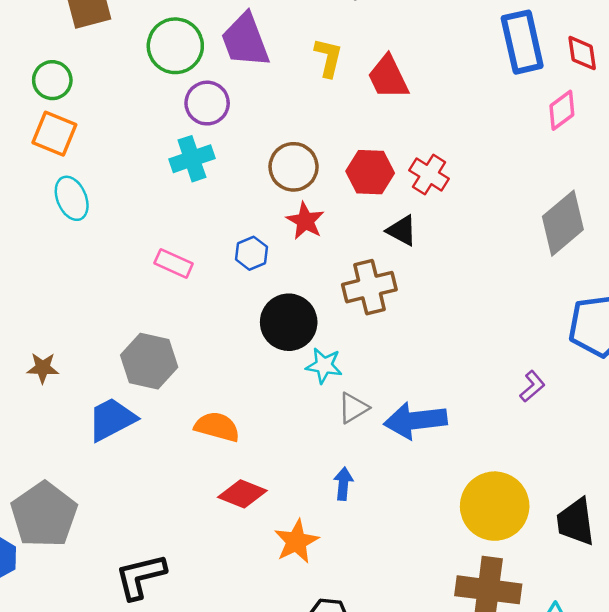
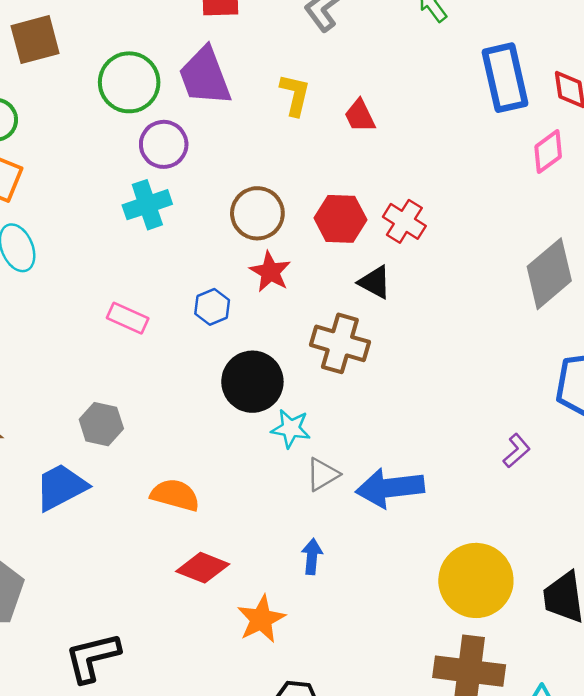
red trapezoid: (388, 77) -> (360, 116), size x0.7
brown cross: (369, 287) -> (340, 343), turned 30
gray hexagon: (149, 361) -> (101, 424), size x0.7

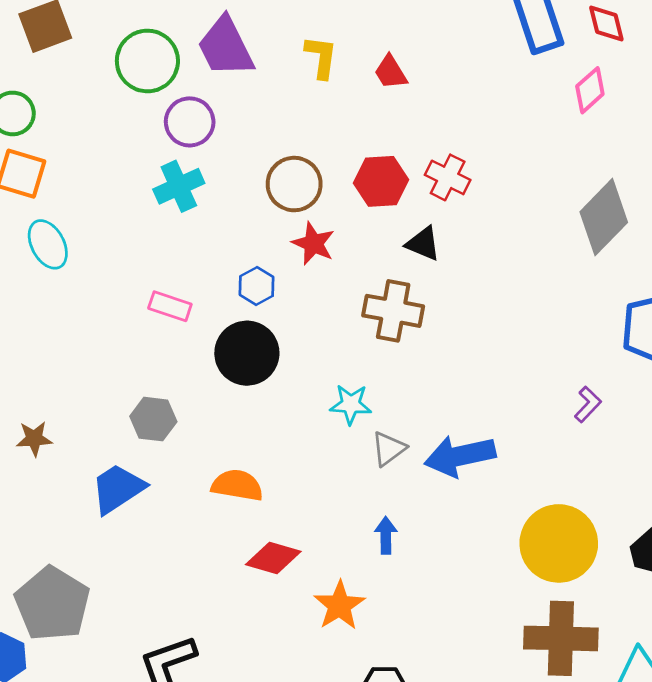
black circle: (252, 382) -> (247, 353), moved

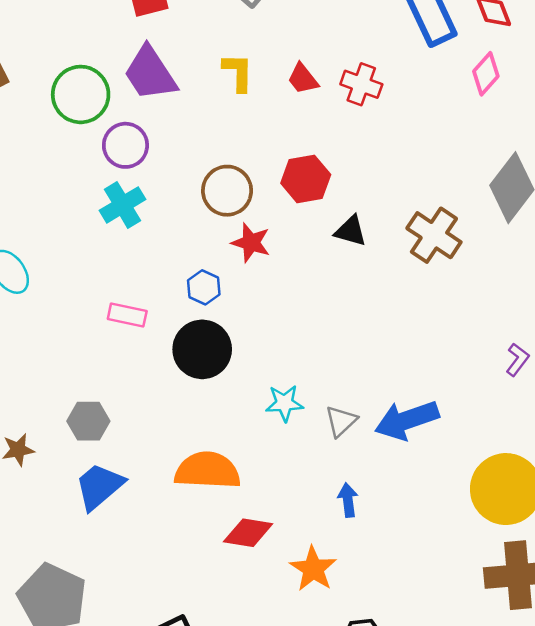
red cross: (448, 177) -> (361, 84), moved
brown cross: (393, 311) -> (434, 235), moved, turned 30
cyan star: (351, 404) -> (284, 403), moved
gray hexagon: (153, 419) -> (88, 421), moved
orange semicircle: (237, 485) -> (208, 470), size x1.4

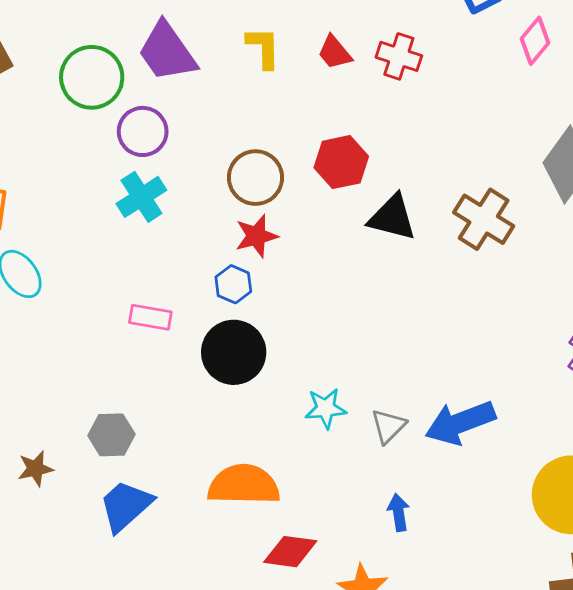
black triangle: (351, 231) -> (392, 218), size x1.4
red star: (251, 243) -> (256, 236), moved, turned -30

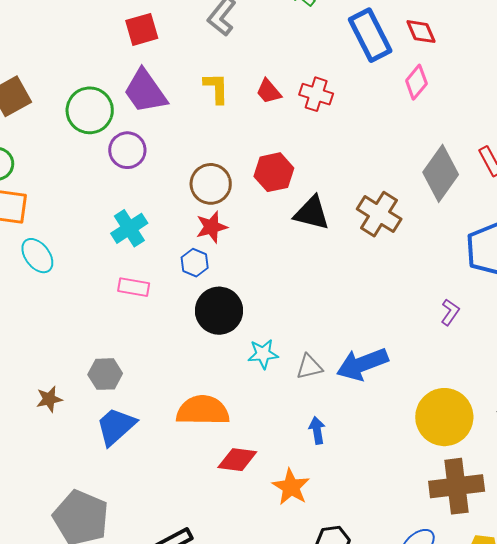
cyan cross: (141, 197) -> (129, 228), moved
black circle: (234, 352) -> (219, 311), moved
gray triangle: (388, 426) -> (309, 367), turned 32

